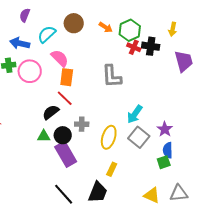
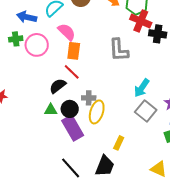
black cross: (151, 46) -> (158, 34), moved
red cross: (134, 47) -> (141, 21), size x1.5
yellow ellipse: (109, 137) -> (97, 112), moved

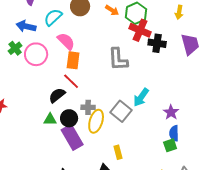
green cross: (16, 39) -> (15, 48), turned -32
gray square: (146, 111) -> (121, 111), moved
yellow rectangle: (119, 143) -> (118, 152), turned -40

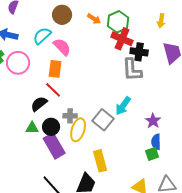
cyan semicircle: (53, 17) -> (42, 36), moved
pink semicircle: (66, 41) -> (62, 47), moved
gray L-shape: (118, 59) -> (132, 70), moved
yellow rectangle: (118, 152) -> (100, 161), size x1.5

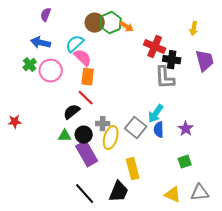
green hexagon: (118, 22) -> (111, 23), moved
pink semicircle: (62, 47) -> (83, 58), moved
blue semicircle: (156, 142) -> (159, 130), moved

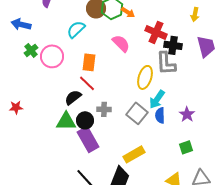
blue arrow: (41, 43) -> (21, 24), moved
pink semicircle: (83, 58) -> (121, 43), moved
green triangle: (65, 136) -> (66, 121), size x1.5
yellow ellipse: (111, 138) -> (145, 77), moved
yellow rectangle: (133, 169) -> (134, 154), turned 75

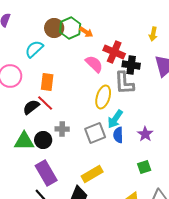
pink semicircle: (121, 43) -> (94, 64), moved
black semicircle: (73, 97) -> (31, 107), moved
gray square: (137, 113) -> (95, 133), turned 30
purple rectangle: (88, 139) -> (46, 173), moved

